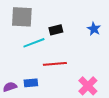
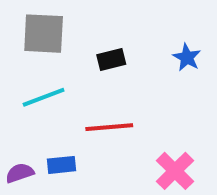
cyan line: (34, 43) -> (44, 97), moved

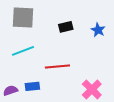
black rectangle: (111, 59) -> (66, 27), moved

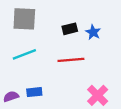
blue star: (98, 30) -> (93, 32), moved
red line: (57, 67) -> (71, 60), moved

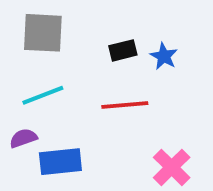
blue rectangle: (34, 92) -> (60, 162), size x1.5
purple semicircle: (11, 97) -> (23, 138), moved

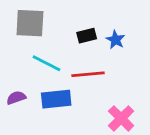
cyan line: (43, 95) -> (47, 63), moved, turned 48
blue rectangle: (60, 162) -> (56, 99), moved

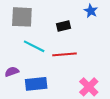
blue star: (116, 40) -> (91, 11), moved
blue rectangle: (56, 99) -> (36, 84), moved

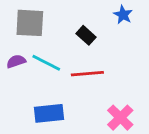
black rectangle: (63, 26) -> (86, 35), turned 56
purple semicircle: (12, 72) -> (16, 61), moved

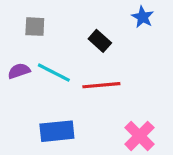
gray square: (30, 23) -> (35, 27), size x0.6

